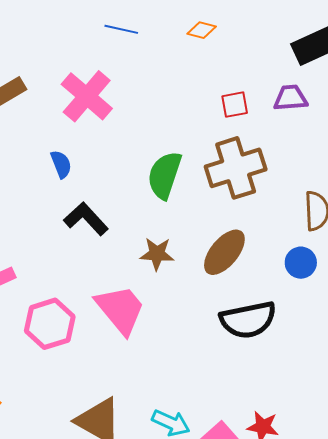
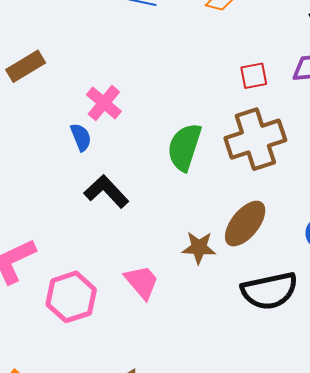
pink cross: (87, 96) -> (104, 103), moved, size x0.7
brown star: (157, 254) -> (199, 248), moved
pink trapezoid: (120, 310) -> (142, 282), size x0.7

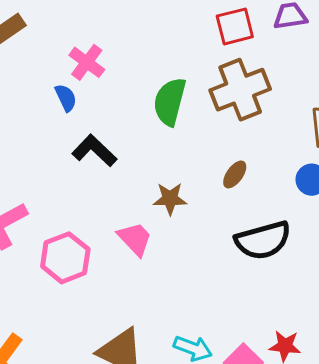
red square: (254, 76) -> (235, 26), size x1.4
brown ellipse: (245, 224) -> (235, 174), size x0.6
brown star: (199, 248) -> (170, 199), moved

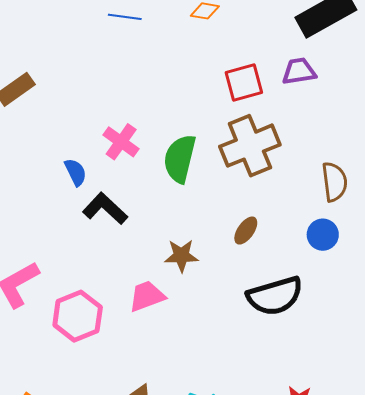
pink cross: (87, 62) -> (121, 142), moved
blue semicircle: (66, 98) -> (76, 172), moved
pink trapezoid: (135, 239) -> (147, 296), turned -66

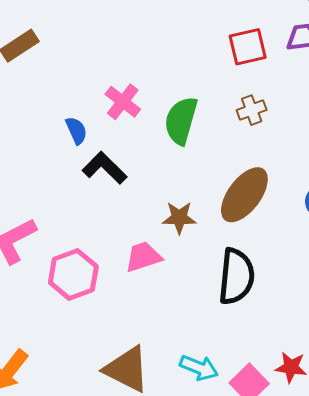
brown cross: (250, 146) -> (252, 110), size x0.5
brown ellipse: (246, 231) -> (244, 195), size x2.0
black semicircle: (275, 296) -> (236, 276), moved, turned -70

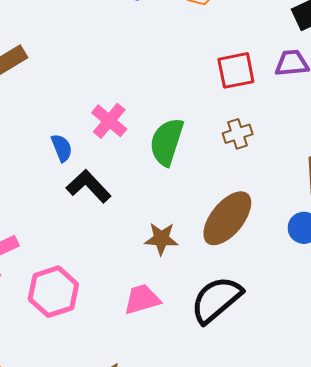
pink trapezoid: (143, 257) -> (142, 299), moved
black semicircle: (236, 276) -> (216, 300), turned -138

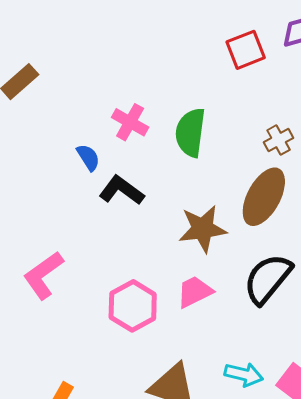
brown cross: (238, 134) -> (278, 140), moved
brown star: (161, 239) -> (203, 229), size x1.4
pink hexagon: (53, 292) -> (133, 306), moved

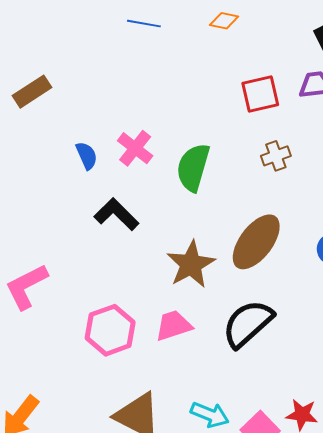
brown cross: (278, 140) -> (276, 156), moved
blue semicircle: (88, 157) -> (87, 156), moved
brown star: (203, 229) -> (191, 264), turned -30

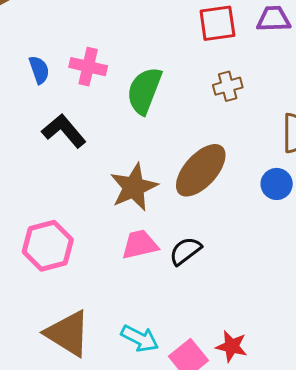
pink cross: (135, 148) -> (88, 67), turned -30
black semicircle: (248, 324) -> (185, 251), size x0.6
pink trapezoid: (174, 326) -> (140, 245), moved

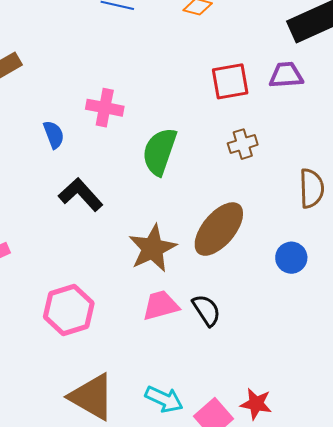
pink cross: (88, 67) -> (105, 108), moved
blue circle: (277, 184) -> (291, 258), moved
black semicircle: (185, 251) -> (206, 310), turned 96

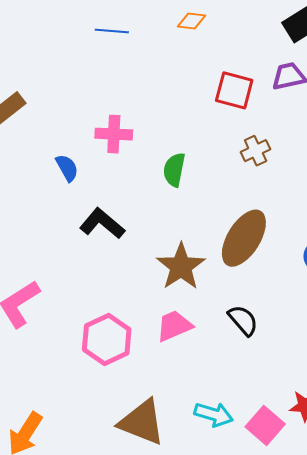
red square: (230, 81) -> (234, 90), turned 33
green semicircle: (160, 152) -> (174, 170), size x0.7
pink trapezoid: (161, 305) -> (174, 326), moved

